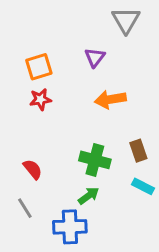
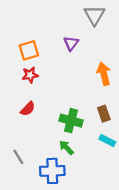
orange arrow: (110, 99) -> (104, 74), moved, turned 85
red semicircle: (33, 169) -> (28, 109), moved, turned 84
green arrow: (89, 196) -> (66, 148), turned -98

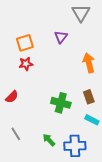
red semicircle: (28, 109) -> (12, 97), moved
green arrow: (66, 148) -> (49, 140), moved
blue cross: (52, 171) -> (75, 146), moved

